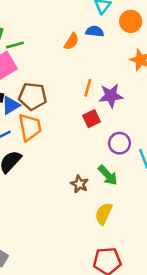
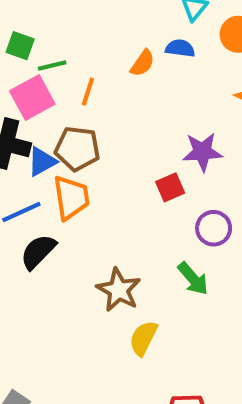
orange line: (88, 88) -> (88, 92), moved
brown star: (79, 184) -> (119, 290), moved, size x1.5
yellow semicircle: (104, 214) -> (143, 338), moved

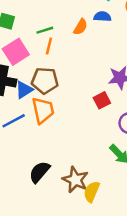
green line: (52, 65) -> (45, 30), moved
black semicircle: (38, 252) -> (39, 172), moved
brown star: (119, 290) -> (75, 180), moved

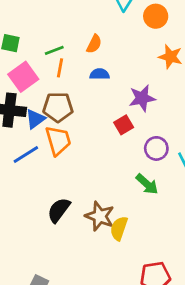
blue semicircle: (102, 17) -> (100, 74), moved

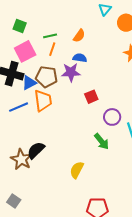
purple star: (142, 98) -> (71, 72), moved
brown star: (100, 216) -> (21, 159), moved

